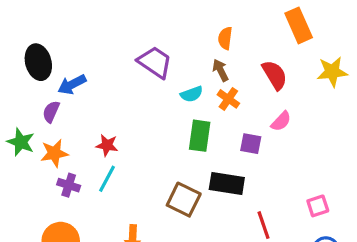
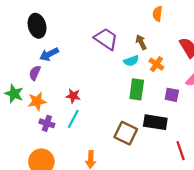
orange semicircle: (225, 38) -> (158, 14), moved
black ellipse: (38, 62) -> (37, 26), moved
brown arrow: (220, 70) -> (141, 42), moved

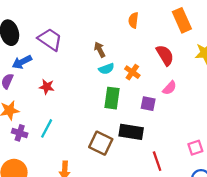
purple trapezoid: (106, 39) -> (50, 39), moved
brown arrow: (141, 42) -> (100, 50), moved
red star: (73, 96) -> (47, 87), moved

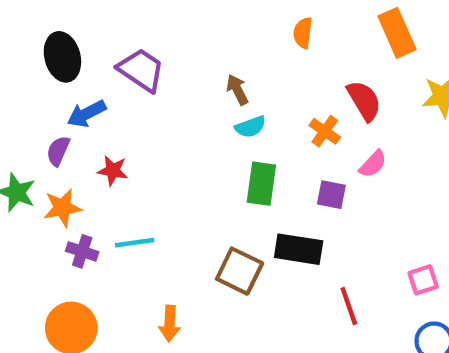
orange cross: (132, 72) -> (325, 131), moved
red star: (47, 87) -> (113, 171), moved
cyan line: (47, 128) -> (135, 243), turned 54

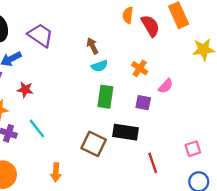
red semicircle: (364, 101) -> (150, 26), moved
cyan line: (135, 243) -> (37, 129), turned 60

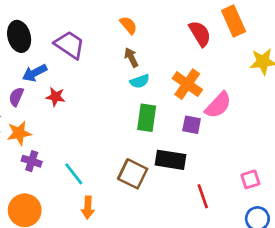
orange semicircle: (128, 15) -> (128, 25), moved, turned 133
orange cross: (140, 68) -> (187, 84), size x1.5
pink semicircle: (166, 86) -> (218, 105), size x1.5
red star: (25, 90) -> (56, 97), moved
cyan line: (37, 129) -> (74, 174), moved

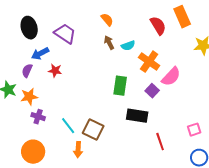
cyan semicircle: (140, 81) -> (128, 46), moved
purple square: (192, 125) -> (152, 91), turned 32
brown square: (133, 174) -> (93, 130), moved

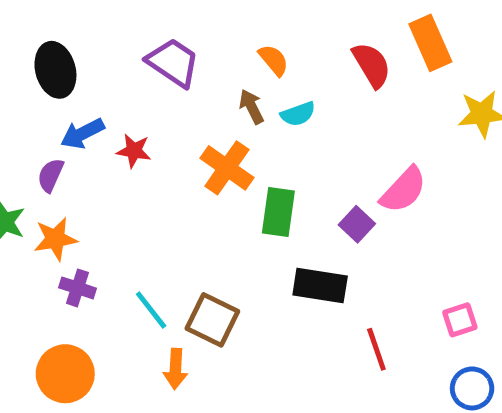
orange semicircle: (107, 20) -> (274, 60), moved
purple trapezoid: (65, 34) -> (173, 62), moved
orange cross: (149, 62) -> (227, 168), moved
red star: (55, 71) -> (134, 151), moved

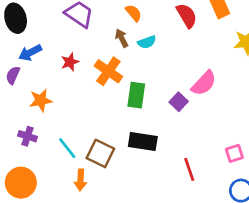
red star: (134, 151) -> (70, 62), moved, turned -30
orange star: (55, 239) -> (41, 100), moved
black rectangle: (320, 286) -> (143, 142), moved

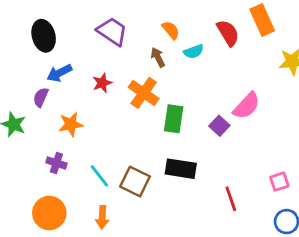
cyan semicircle: (147, 42) -> (194, 52), moved
orange arrow: (81, 180) -> (102, 217), moved

